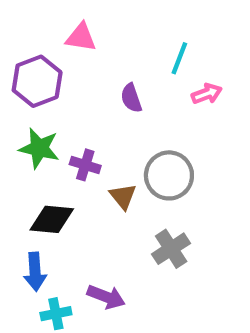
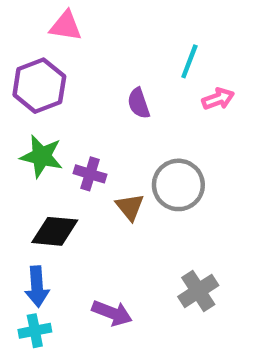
pink triangle: (81, 37) -> (66, 26), moved
gray cross: (171, 249) -> (198, 291), moved
cyan cross: (56, 314) -> (35, 331), moved

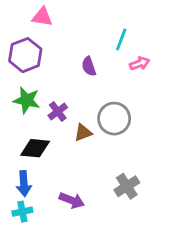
purple cross: (90, 174) -> (58, 111), turned 36
brown triangle: (130, 207) -> (83, 133), turned 48

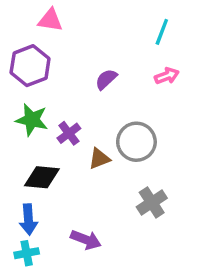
cyan line: (121, 40) -> (162, 32), moved
purple semicircle: (89, 66) -> (106, 79), turned 66
gray cross: (127, 186) -> (152, 203), moved

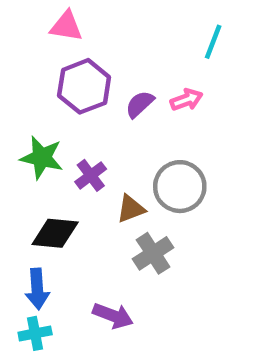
purple hexagon: (30, 66) -> (84, 86), moved
pink arrow: (167, 76) -> (186, 100), moved
gray cross: (152, 203) -> (153, 253), moved

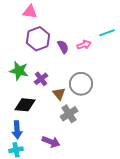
cyan line: (213, 42) -> (107, 33), moved, turned 49
purple semicircle: (140, 104) -> (63, 47), turned 104
brown triangle: (131, 209) -> (59, 94), turned -48

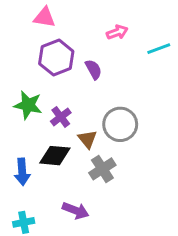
pink arrow: (84, 45) -> (117, 32), moved
black diamond: (25, 105) -> (55, 156), moved
blue arrow: (17, 130) -> (22, 172), moved

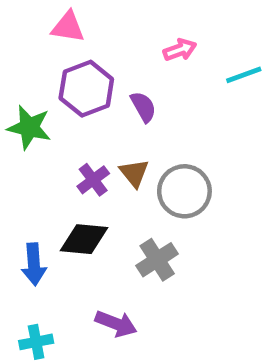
green star: (28, 105) -> (29, 127), moved
brown triangle: (88, 139) -> (134, 173), moved

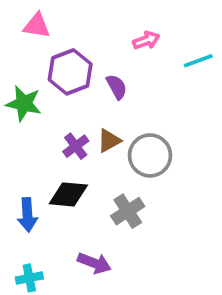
pink triangle: (68, 27) -> (37, 26), moved
brown triangle: (134, 173) -> (109, 141), turned 40

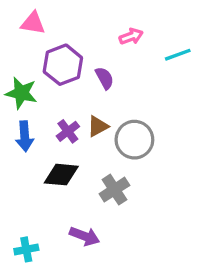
blue arrow: (27, 215) -> (25, 136), moved

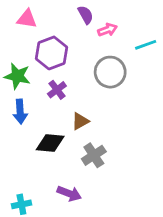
purple semicircle: (104, 78) -> (86, 15), moved
brown triangle: (98, 126) -> (80, 121), moved
purple cross: (68, 131) -> (57, 90), moved
gray circle: (134, 140) -> (110, 72), moved

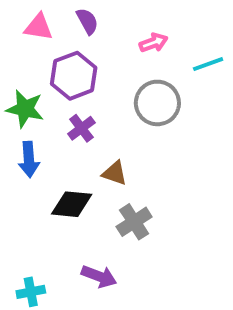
purple semicircle: (86, 15) -> (87, 21), moved
brown triangle: (80, 121) -> (115, 173), turned 48

